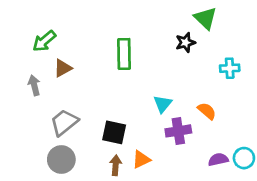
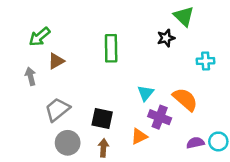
orange semicircle: (207, 111) -> (185, 99), size x1.5
purple cross: (178, 131) -> (160, 117), turned 30
gray circle: (61, 160) -> (68, 143), moved
orange triangle: (141, 160) -> (139, 136), moved

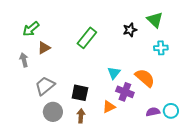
green triangle: (184, 16) -> (155, 20), moved
green rectangle: (111, 48) -> (87, 38), turned 40

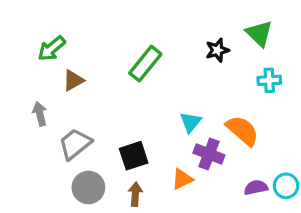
gray arrow: (24, 60) -> (40, 114), moved
black square: (80, 93) -> (134, 156), turned -30

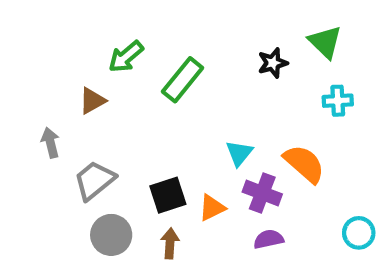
green arrow: (52, 48) -> (126, 57), moved
orange triangle: (182, 179) -> (212, 208), moved
purple semicircle: (256, 187) -> (269, 239), moved

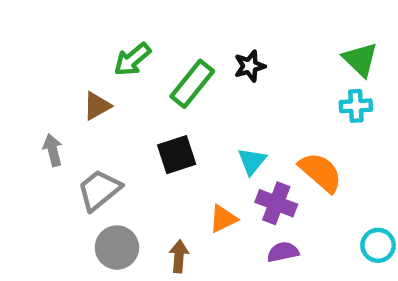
green triangle: (325, 42) -> (360, 59), moved
black star: (273, 63) -> (250, 66), moved
black square: (168, 195) -> (177, 155), moved

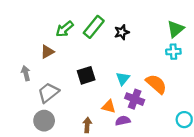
green triangle: (360, 59) -> (176, 29), turned 36
green rectangle: (192, 84) -> (94, 27), moved
orange triangle: (223, 219) -> (109, 107), turned 40
gray circle: (117, 248) -> (44, 121), moved
purple semicircle: (283, 252) -> (123, 121), moved

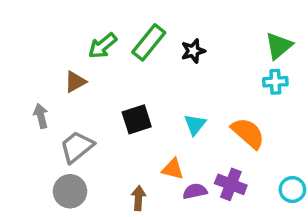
purple cross: (135, 99) -> (231, 184), moved

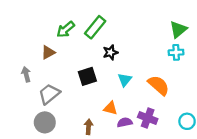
black star: (193, 51) -> (110, 52), moved

